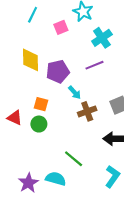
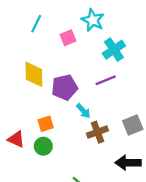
orange square: (41, 104) -> (46, 124), turned -32

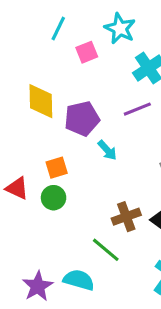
cyan line: (36, 24) -> (58, 28), moved
brown cross: (97, 132) -> (126, 217), moved

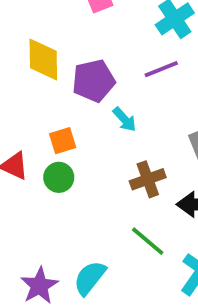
brown cross: (126, 217) -> (148, 179), moved
green line: (106, 250) -> (148, 241), moved
cyan semicircle: (79, 280) -> (90, 278), turned -68

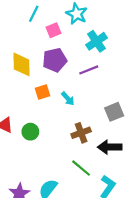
purple pentagon: (94, 81) -> (55, 60), moved
orange square: (63, 141) -> (42, 92), moved

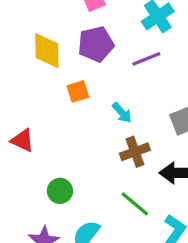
cyan arrow: (68, 99) -> (122, 113), moved
green circle: (30, 132) -> (60, 191), moved

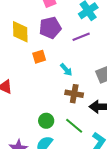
brown cross: (135, 152) -> (74, 94), turned 30
green circle: (60, 191) -> (46, 121), moved

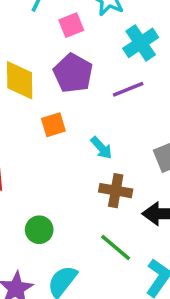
purple pentagon: (50, 28) -> (73, 73), turned -30
green circle: (46, 121) -> (39, 230), moved

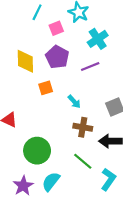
green circle: (39, 230) -> (37, 151), size x1.6

